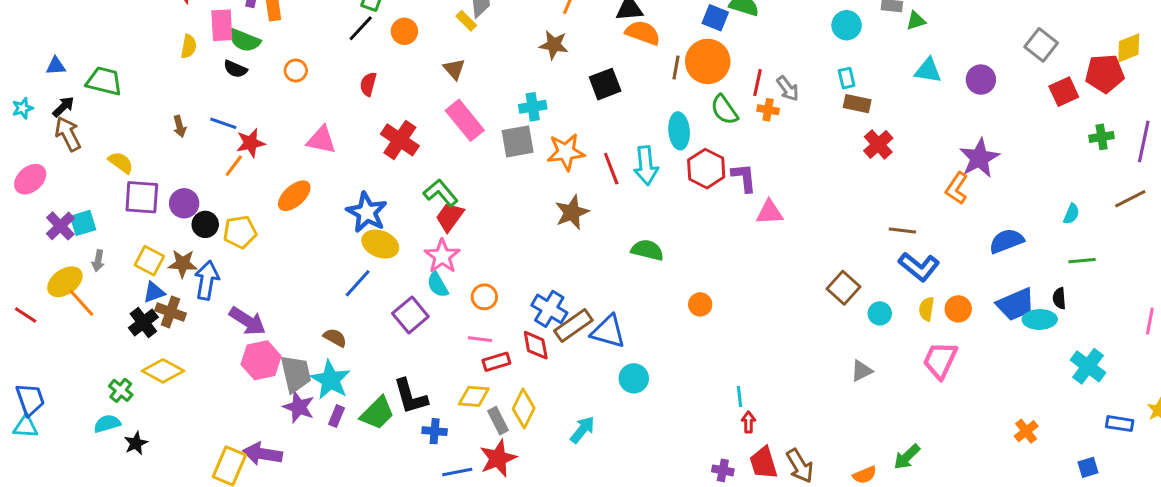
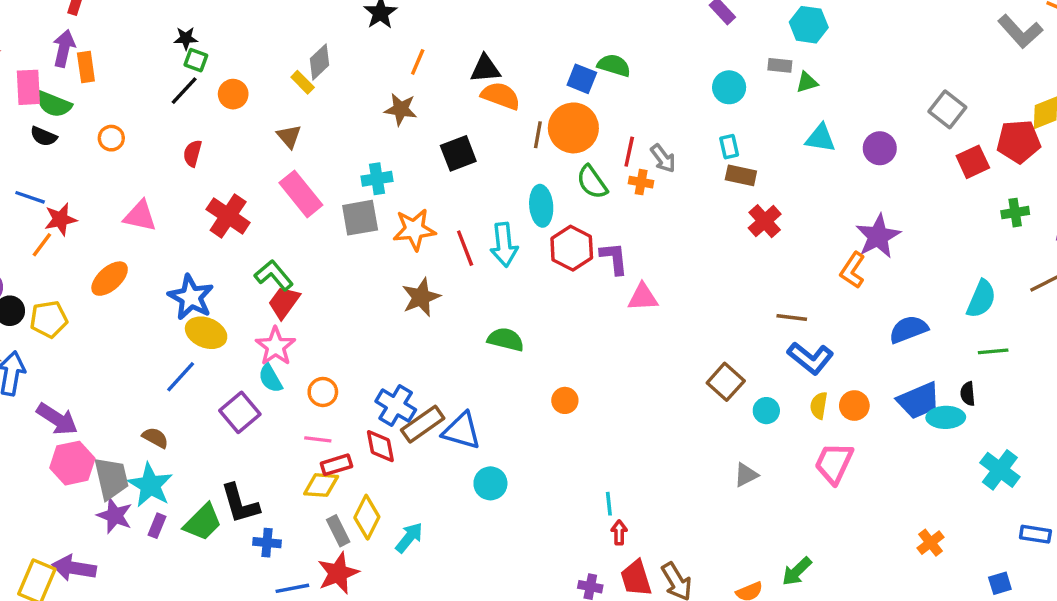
cyan semicircle: (1071, 214) -> (981, 299), size x1.6
yellow diamond: (474, 396) -> (321, 485), moved
cyan arrow: (582, 430) -> (409, 538), moved

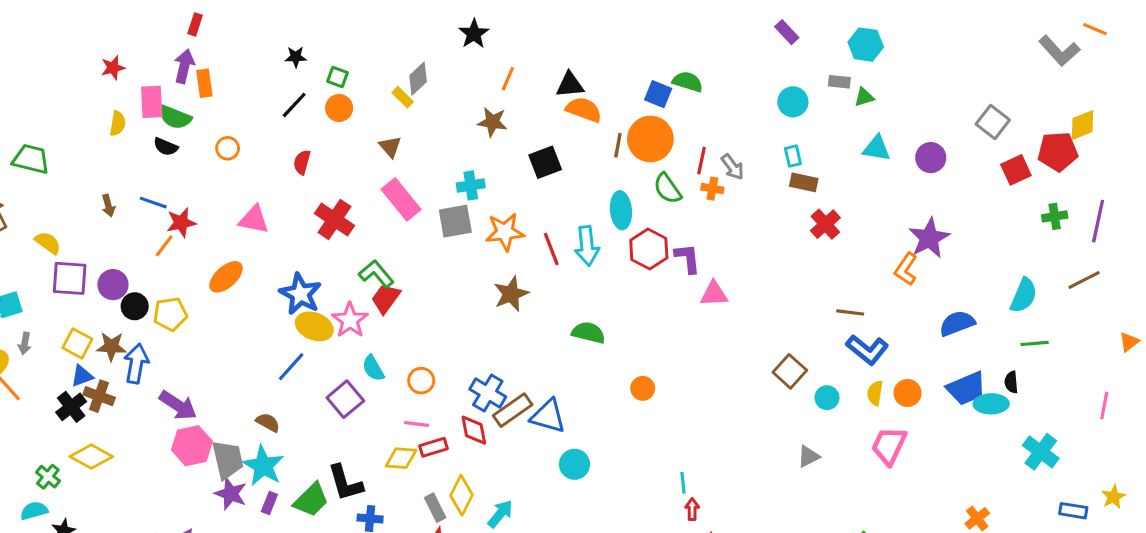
green square: (196, 60) -> (338, 77), moved
pink star: (275, 346) -> (350, 320), moved
yellow diamond: (321, 485) -> (401, 458), moved

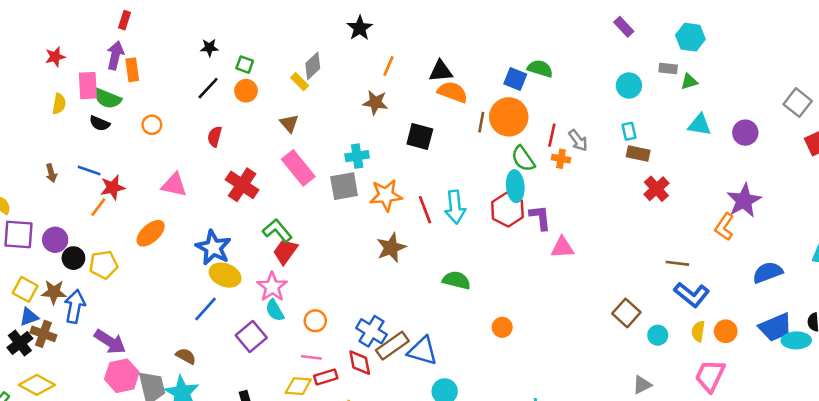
black square: (545, 162) -> (420, 136), turned 36
cyan ellipse: (621, 210) -> (515, 186), moved
pink star: (350, 320) -> (272, 287), moved

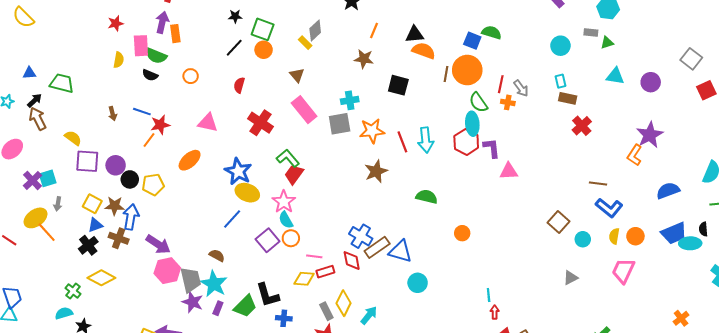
green square: (245, 65) -> (263, 29), size x1.6
orange circle: (315, 321) -> (291, 238), moved
brown cross: (43, 334) -> (119, 238), moved

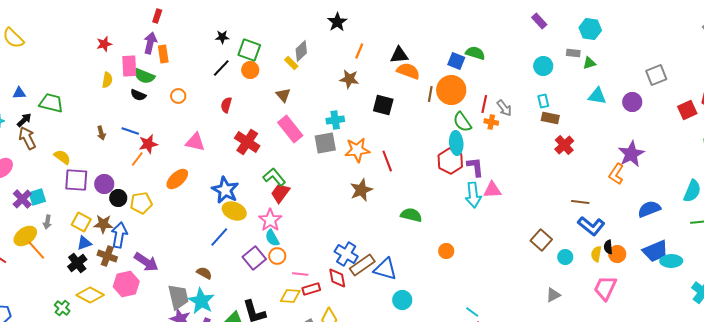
gray square: (691, 59) -> (656, 75), moved, turned 30
cyan arrow: (426, 140) -> (473, 195), moved
black semicircle: (703, 229) -> (608, 247), moved
pink hexagon: (167, 271) -> (126, 284), moved
cyan line: (489, 295) -> (472, 312), turned -48

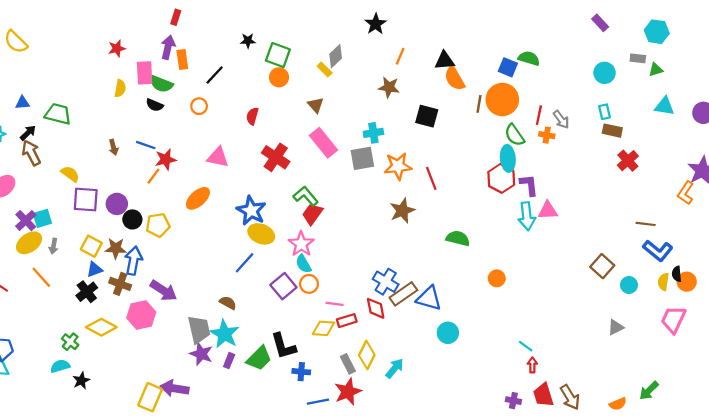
black line: (221, 68) -> (215, 75), moved
orange semicircle: (408, 71) -> (455, 78), turned -140
yellow ellipse: (25, 236) -> (29, 243), moved

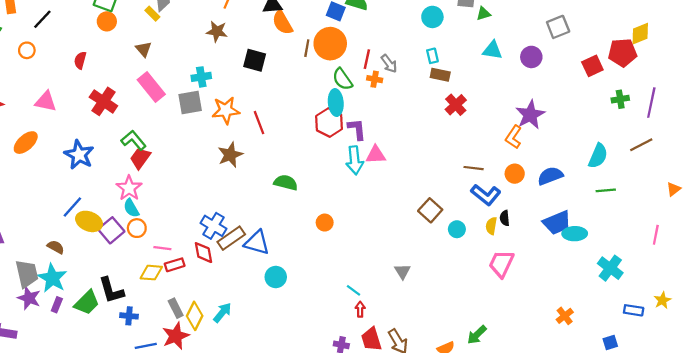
yellow ellipse: (261, 234) -> (89, 221), moved
orange circle: (687, 282) -> (515, 174), moved
gray triangle: (616, 327) -> (402, 271), moved, turned -35
yellow diamond: (367, 355) -> (195, 316), moved

